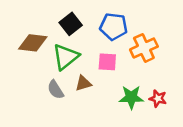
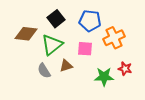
red star: (158, 99) -> (125, 69), moved

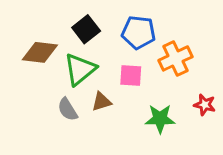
red star: (125, 69) -> (205, 105), moved

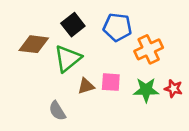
pink square: (131, 75) -> (111, 82), moved
gray semicircle: (68, 109) -> (57, 111), moved
green star: (160, 119) -> (146, 90), moved

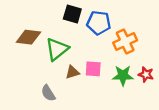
black square: (73, 25) -> (72, 14), moved, turned -36

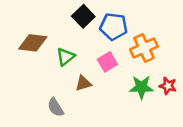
black square: (72, 14) -> (83, 16), turned 30
green triangle: (57, 49) -> (66, 57), size x0.7
pink square: (93, 69) -> (107, 62), moved, turned -35

